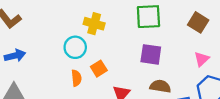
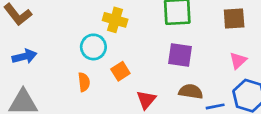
brown square: (198, 22) -> (234, 19), turned -36
orange semicircle: (76, 78) -> (84, 82), moved

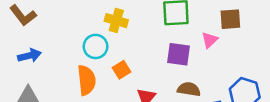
pink triangle: (238, 60) -> (210, 40), moved
orange semicircle: (84, 82) -> (86, 80), size x1.6

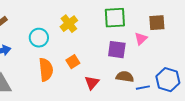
yellow cross: (116, 21) -> (69, 24), turned 36
cyan circle: (96, 46) -> (39, 38), moved

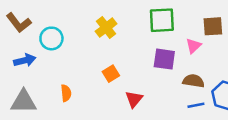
cyan circle: (39, 38) -> (51, 38), moved
orange semicircle: (46, 70) -> (66, 93), moved, size x0.6
brown semicircle: (125, 77) -> (193, 81), moved

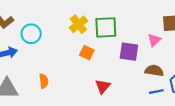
green square: (162, 20) -> (106, 27), moved
orange square: (111, 74) -> (87, 53), moved, turned -32

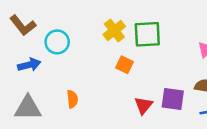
purple square: (129, 52) -> (173, 99), moved

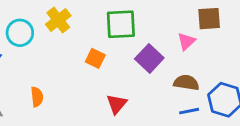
yellow cross: (114, 30) -> (58, 20), moved
purple square: (173, 99) -> (149, 58), moved, turned 35

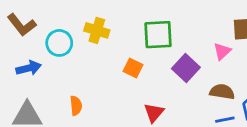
yellow cross: (58, 20) -> (97, 30), turned -35

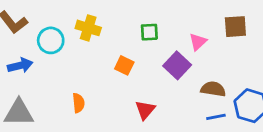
green square: (158, 35) -> (149, 32), size x0.6
pink triangle: (222, 51) -> (198, 42), moved
orange semicircle: (76, 106) -> (78, 103), moved

